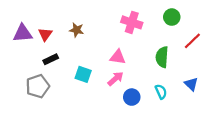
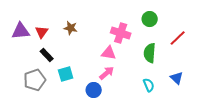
green circle: (172, 17) -> (150, 19), moved
pink cross: (132, 22) -> (121, 33), moved
black rectangle: (51, 59) -> (47, 55), turned 72
cyan square: (83, 74) -> (66, 74), moved, turned -35
blue circle: (132, 97) -> (94, 90), moved

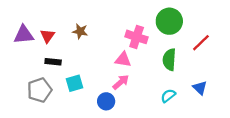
green circle: (150, 19) -> (169, 21), size x1.5
black rectangle: (47, 55) -> (53, 62), turned -40
cyan semicircle: (149, 85) -> (168, 96), turned -104

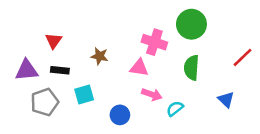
brown star: (80, 31) -> (99, 56), moved
purple triangle: (24, 35) -> (27, 70), moved
red line: (201, 43) -> (243, 57), moved
pink arrow: (121, 82) -> (152, 94), moved, turned 60
cyan semicircle: (168, 96) -> (175, 109), moved

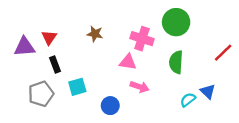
brown star: (99, 56) -> (95, 34), moved
purple triangle: (27, 70) -> (24, 47), moved
black rectangle: (60, 70) -> (55, 64), turned 63
cyan semicircle: (175, 109) -> (188, 100), moved

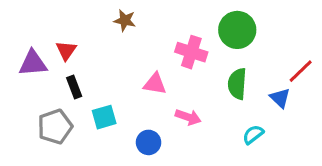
brown star: (95, 34) -> (125, 20), moved
pink triangle: (128, 62) -> (155, 84), moved
blue triangle: (208, 91) -> (280, 98), moved

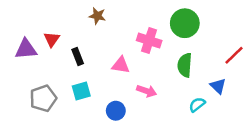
black rectangle: (74, 87) -> (78, 56), moved
blue triangle: (280, 98) -> (218, 86), moved

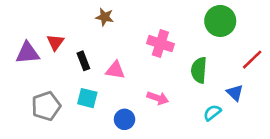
green circle: (185, 23) -> (220, 21), moved
pink triangle: (121, 65) -> (115, 70), moved
cyan square: (81, 91) -> (87, 98), turned 30

